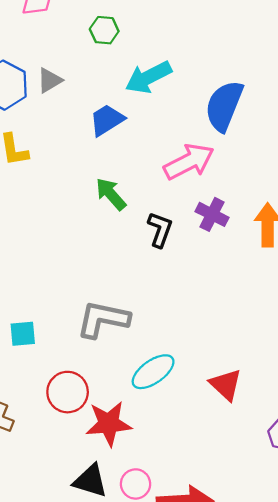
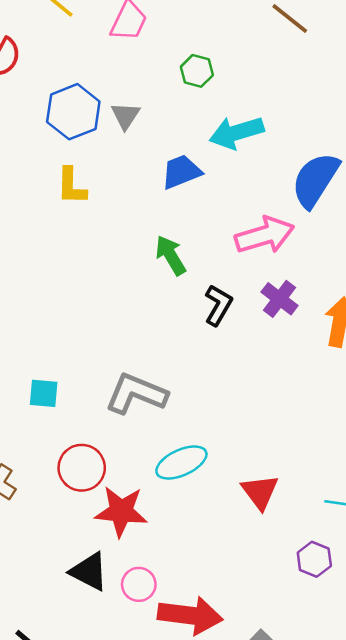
gray triangle: (50, 80) -> (125, 116), turned -36

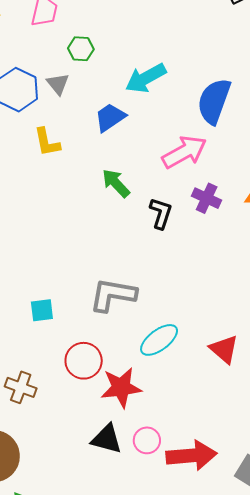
green hexagon: (197, 71) -> (81, 49), moved
yellow L-shape: (71, 186) -> (47, 142), moved

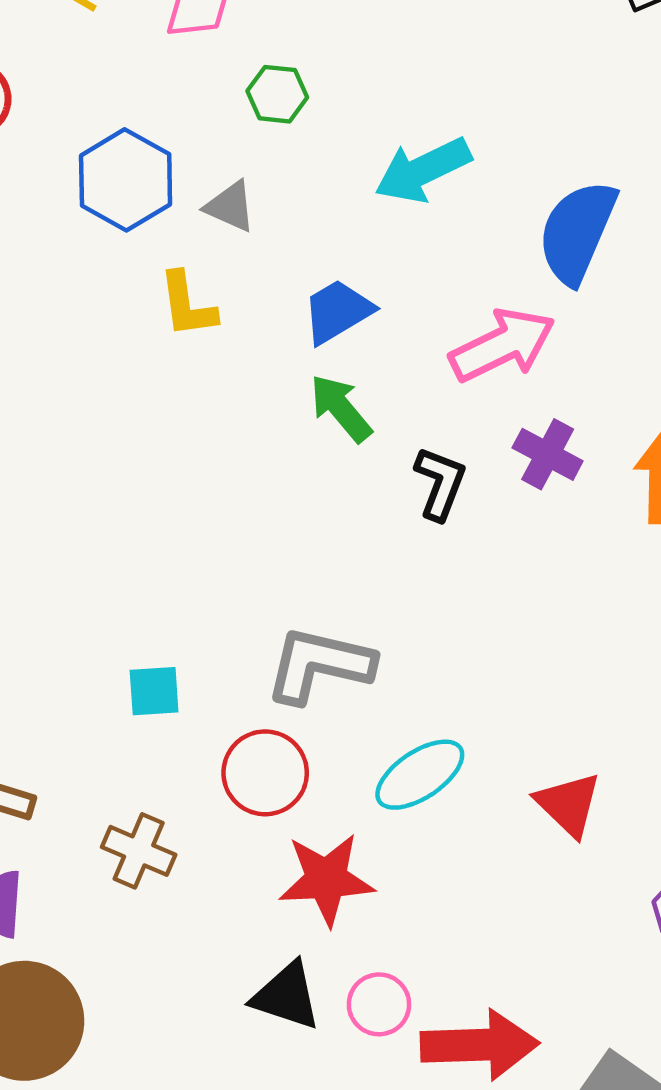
gray triangle: (58, 84) -> (230, 206), moved, turned -30
blue trapezoid: (110, 117) -> (338, 311), moved
red circle: (84, 361) -> (265, 773), moved
brown cross: (21, 387) -> (139, 851), moved

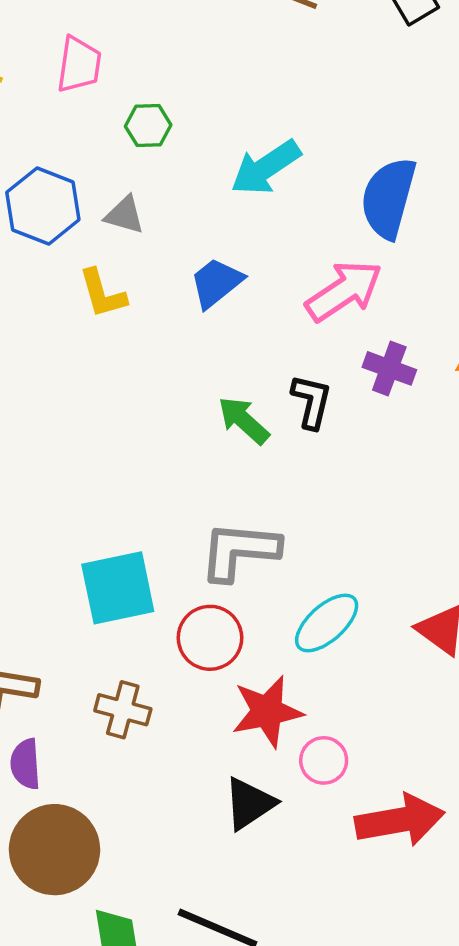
green arrow: (341, 408) -> (244, 420), moved
cyan square: (154, 691) -> (118, 588), size x1.8
black triangle: (286, 996) -> (249, 804), turned -44
pink circle: (379, 1004) -> (324, 760), moved

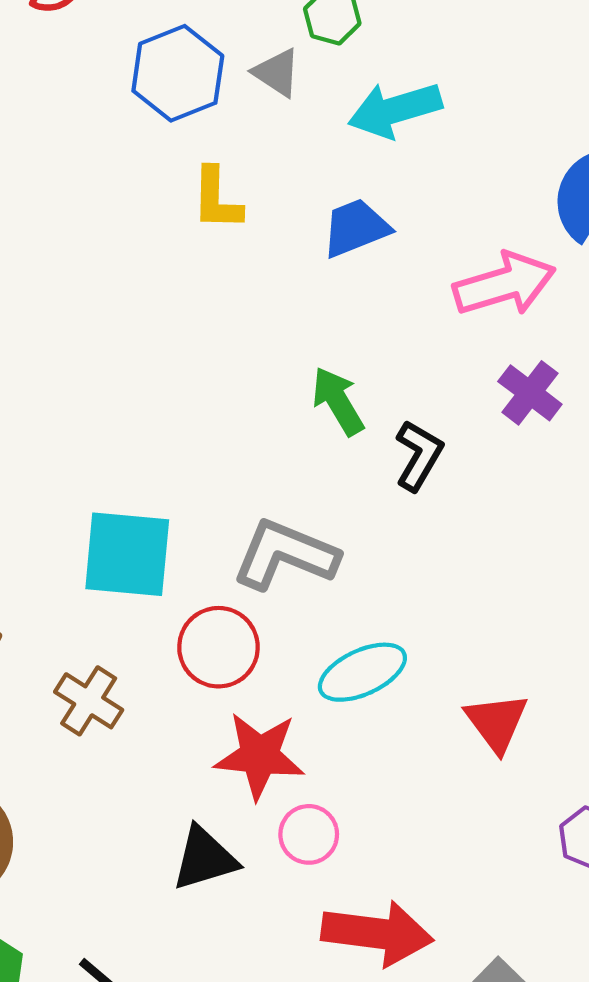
cyan arrow: (266, 168) -> (395, 110), moved
gray triangle: (125, 215) -> (277, 73), moved
black L-shape: (311, 402) -> (419, 455), moved

